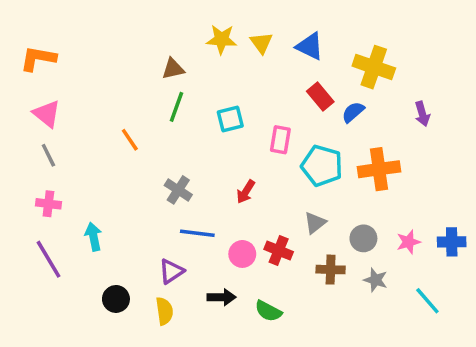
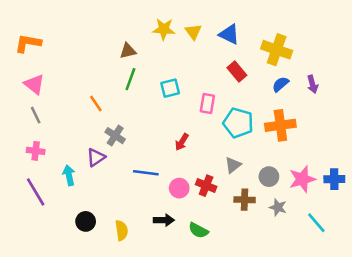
blue semicircle: (353, 112) -> (280, 84), moved
gray cross: (178, 190) -> (115, 136), moved
pink star: (408, 242) -> (302, 179), size x1.5
purple triangle: (171, 271) -> (96, 157), moved

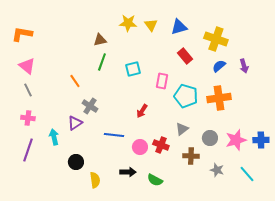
blue triangle: (229, 34) -> (179, 27), turned -42
purple line: (36, 192) -> (28, 150), turned 50
gray star: (278, 207) -> (217, 170), moved
black circle: (86, 221) -> (76, 162), moved

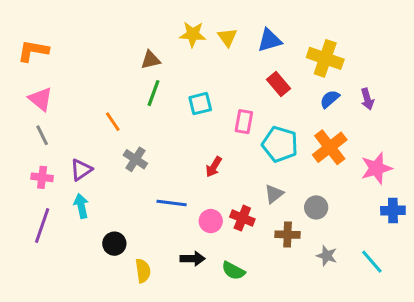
orange cross: (219, 98) -> (330, 147), turned -30
purple triangle: (75, 123) -> (81, 170), moved
pink star: (236, 140) -> (376, 168), moved

